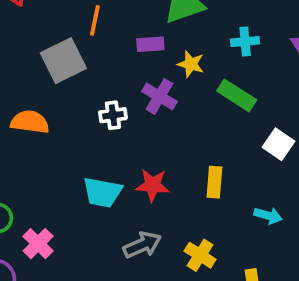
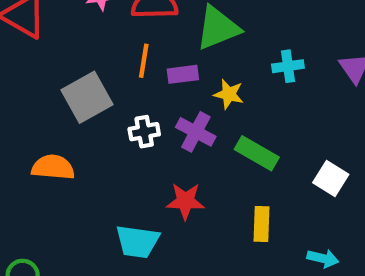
orange line: (95, 20) -> (144, 61), moved
green rectangle: (237, 95) -> (257, 153), moved
white cross: (113, 115) -> (144, 132), moved
red star: (153, 185) -> (185, 201), moved

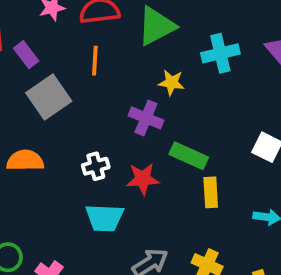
cyan cross: (288, 66) -> (220, 53), size x1.4
purple rectangle: (183, 74) -> (26, 55), moved, turned 65
white cross: (144, 132) -> (96, 166), moved
green rectangle: (257, 153) -> (189, 156), moved

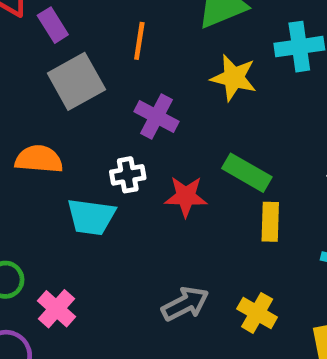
yellow star: (171, 82) -> (234, 78), size x1.4
purple cross: (146, 118) -> (156, 116), moved
cyan trapezoid: (105, 218) -> (91, 217), moved

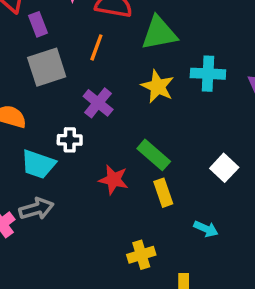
red star: (186, 196) -> (114, 180), moved
yellow rectangle: (270, 222) -> (163, 193), turned -32
gray arrow: (185, 304) -> (36, 209), moved
yellow cross: (257, 313) -> (141, 255), turned 32

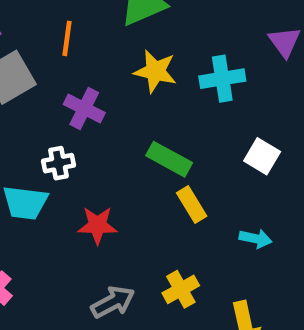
cyan cross: (208, 74) -> (222, 79), moved
red star: (114, 180) -> (97, 225), moved
gray arrow: (36, 209) -> (113, 302), moved

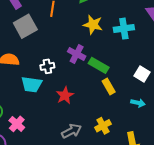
purple cross: (84, 108) -> (77, 54), moved
white square: (262, 156) -> (142, 74), moved
red star: (97, 225) -> (65, 95), turned -30

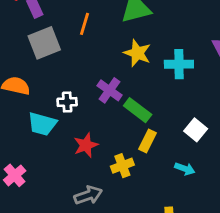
yellow rectangle: (109, 87) -> (147, 141), turned 49
yellow cross: (103, 126) -> (122, 166), moved

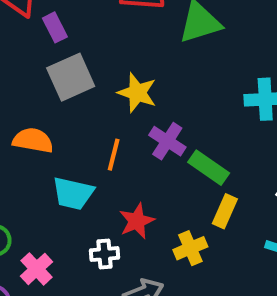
orange line: (84, 24) -> (114, 155), moved
yellow star: (137, 53) -> (137, 93), moved
white cross: (67, 102) -> (105, 254), moved

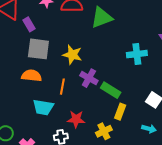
gray square: (71, 77) -> (38, 49), turned 35
orange semicircle: (33, 140) -> (32, 76), moved
red star: (137, 221) -> (76, 119), turned 30

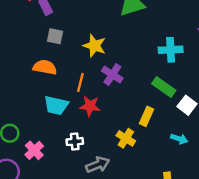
gray square: (38, 49) -> (55, 36), size x0.6
green rectangle: (111, 90) -> (164, 87), moved
red star: (76, 119) -> (90, 106), moved
yellow cross: (104, 131) -> (126, 138), turned -35

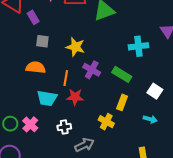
green rectangle: (164, 87) -> (122, 74), moved
pink cross: (34, 150) -> (30, 124), moved

